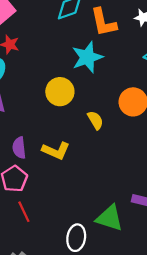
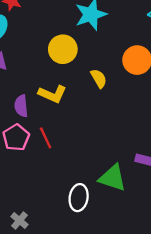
yellow L-shape: (56, 151) -> (52, 94), moved
red line: (24, 212) -> (46, 138), moved

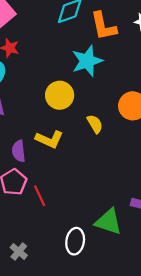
red line: (46, 138) -> (40, 196), moved
gray cross: (20, 220) -> (19, 251), moved

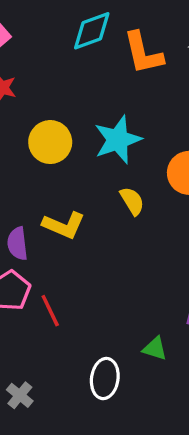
cyan star: (87, 61) -> (118, 140), moved
yellow circle: (60, 95) -> (50, 142), moved
green triangle: (109, 222) -> (155, 349), size x0.6

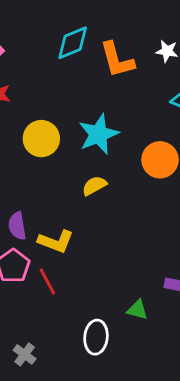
yellow semicircle: (132, 201) -> (94, 186), moved, turned -85
yellow L-shape: (64, 225) -> (56, 241), moved

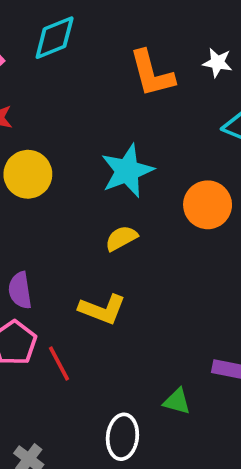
cyan diamond: (73, 43) -> (55, 38), moved
yellow circle: (41, 139) -> (28, 174), moved
yellow L-shape: (56, 241) -> (102, 309), moved

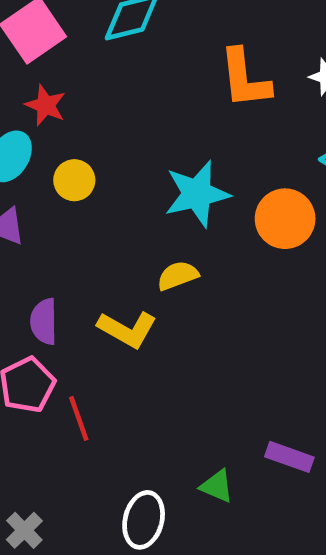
yellow circle: (28, 174) -> (74, 180), size x0.7
orange circle: (208, 205) -> (285, 219), moved
yellow L-shape: (102, 309) -> (127, 329), moved

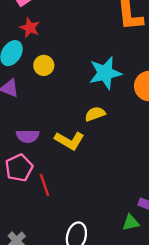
purple semicircle: (44, 321) -> (28, 136), turned -90
green triangle: (217, 486) -> (131, 223), moved, turned -36

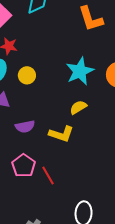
purple semicircle: (28, 136) -> (25, 126), moved

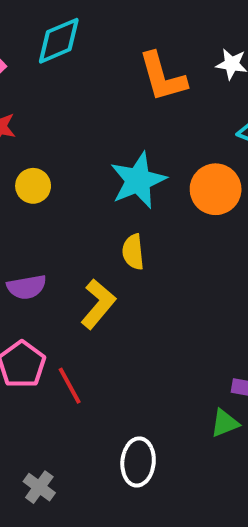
yellow semicircle: (78, 107) -> (133, 252), turned -66
yellow L-shape: (61, 134) -> (98, 304), turned -70

